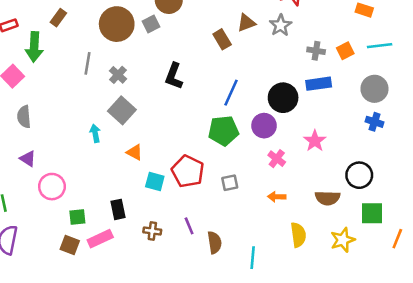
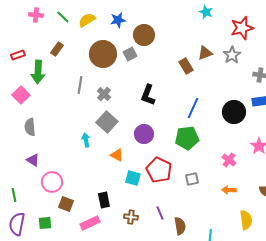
purple circle: (264, 126) -> (144, 134), moved
green square: (77, 217) -> (45, 223), moved
brown square: (70, 245) -> (66, 204), moved

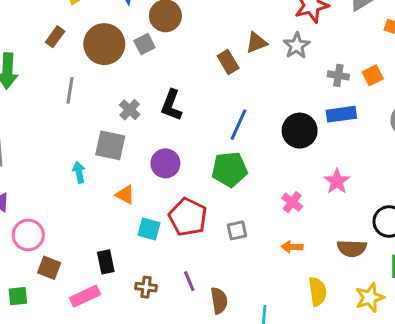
brown rectangle: (57, 49) -> (55, 37), moved
gray cross: (104, 94) -> (130, 110), moved
gray square: (107, 122) -> (110, 145), turned -30

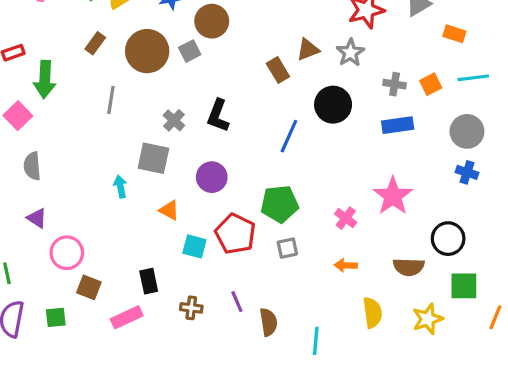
black circle: (300, 131) -> (333, 105), moved
green pentagon: (230, 169) -> (279, 204), moved
pink star: (337, 181) -> (393, 196), size x1.4

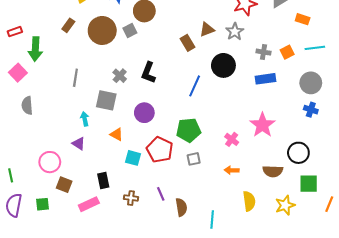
gray line: (111, 100) -> (75, 78), moved
purple triangle: (37, 218) -> (79, 144), moved

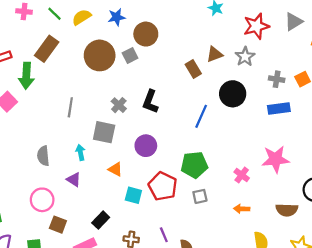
brown rectangle: (68, 25) -> (47, 49), moved, size x1.6
gray semicircle: (27, 106) -> (43, 156), moved
pink star: (262, 125) -> (275, 159), turned 30
black rectangle: (103, 181) -> (101, 220), turned 56

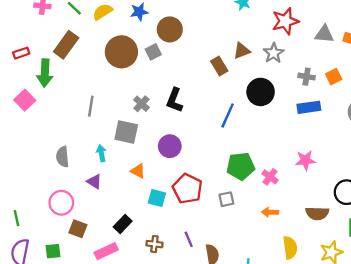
gray triangle: (294, 22) -> (324, 34), moved, turned 36
pink star: (275, 159) -> (305, 160), size x0.7
green pentagon: (194, 165) -> (241, 166), moved

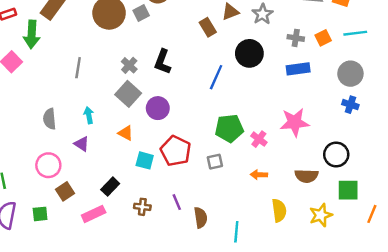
gray square: (126, 132) -> (128, 94), moved, turned 30
pink star: (305, 160) -> (295, 122), size x1.4
brown square: (78, 229) -> (65, 191), turned 36

